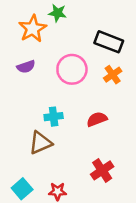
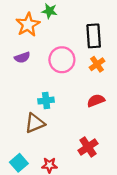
black rectangle: (109, 42) -> (94, 36), turned 65
red semicircle: (97, 119) -> (96, 101), moved

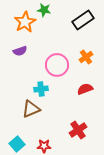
black rectangle: (94, 36) -> (83, 20), moved, turned 60
pink circle: (62, 60) -> (57, 65), moved

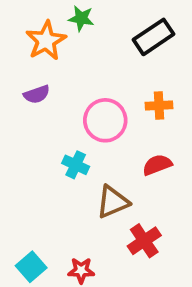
orange cross: (86, 57) -> (159, 105), turned 32
cyan cross: (41, 89) -> (76, 165), turned 32
brown triangle: (31, 109) -> (113, 202), moved

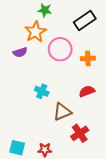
orange star: (46, 41) -> (36, 32), moved
pink circle: (105, 120) -> (60, 49), moved
cyan square: (31, 267) -> (17, 148), turned -35

